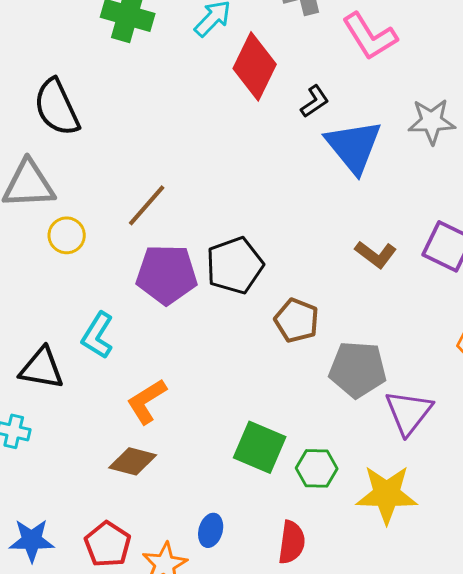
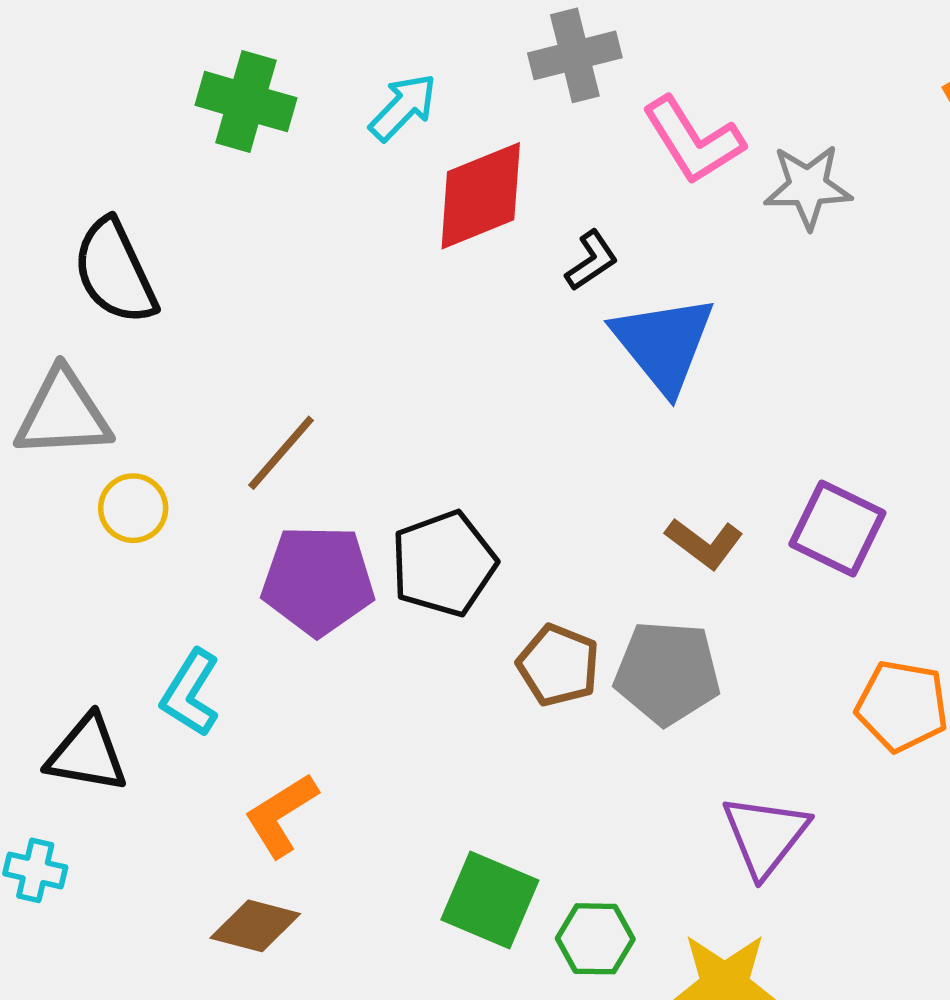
red diamond: (255, 66) -> (481, 196), turned 42
gray star: (432, 121) -> (808, 187), moved
gray pentagon: (358, 369) -> (667, 673), moved

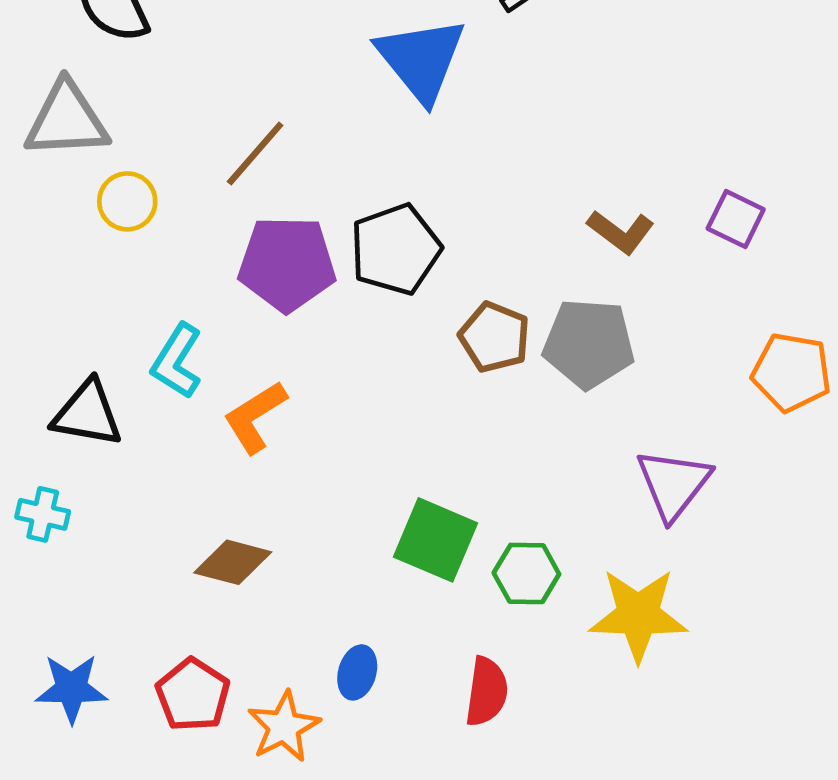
blue triangle: (664, 344) -> (421, 59), moved
purple square: (837, 528) -> (736, 219), size x0.7
orange L-shape: (281, 815) -> (255, 417), moved

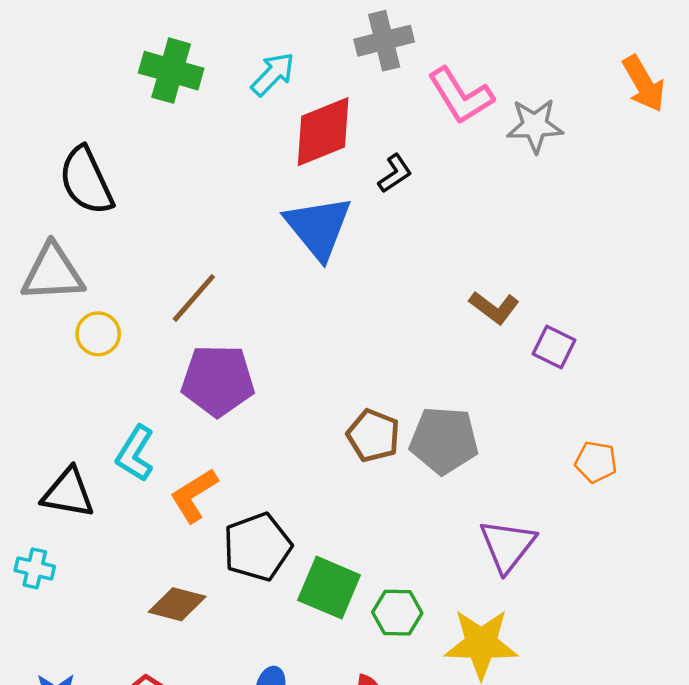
brown L-shape: (621, 232) -> (494, 308), moved
black pentagon: (396, 249) -> (257, 547), moved
orange pentagon: (792, 372) -> (596, 462), size x0.7

